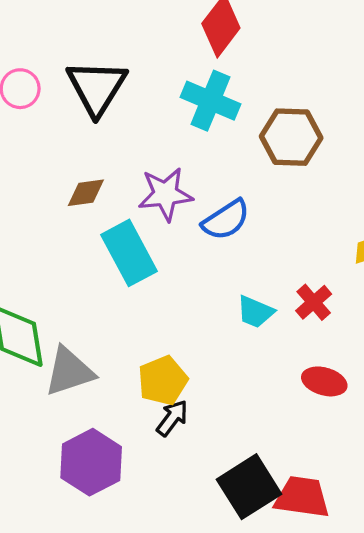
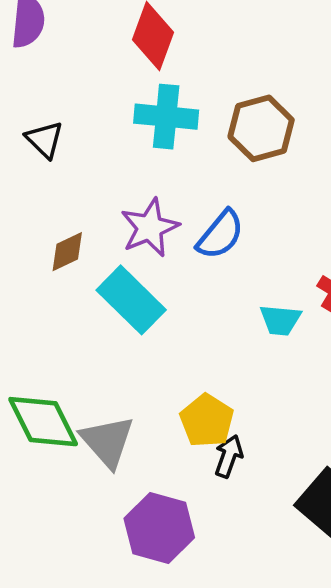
black triangle: (97, 87) -> (45, 139), size x0.6
gray triangle: (69, 371) -> (107, 441), turned -36

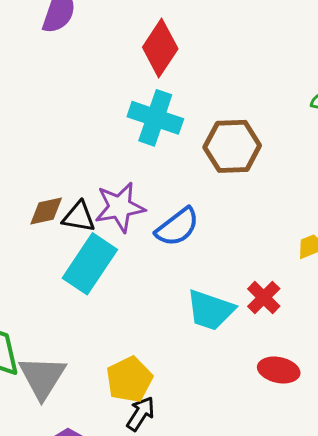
black triangle: (45, 139) -> (79, 217), moved, turned -48
cyan rectangle: (131, 300) -> (90, 264), turned 66
cyan trapezoid: (280, 320) -> (210, 310), size x1.4

